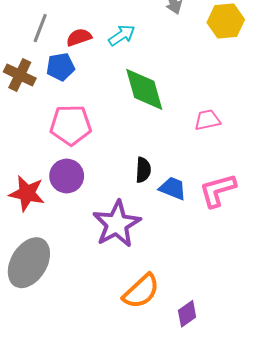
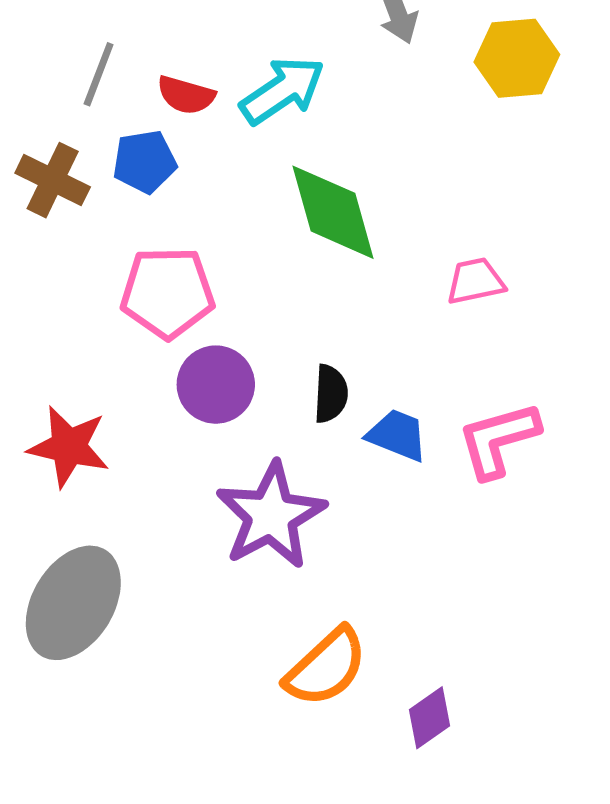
cyan arrow: (122, 35) -> (282, 90), size x1.4
red semicircle: (79, 37) -> (186, 95), turned -145
purple circle: (67, 176) -> (216, 385), moved

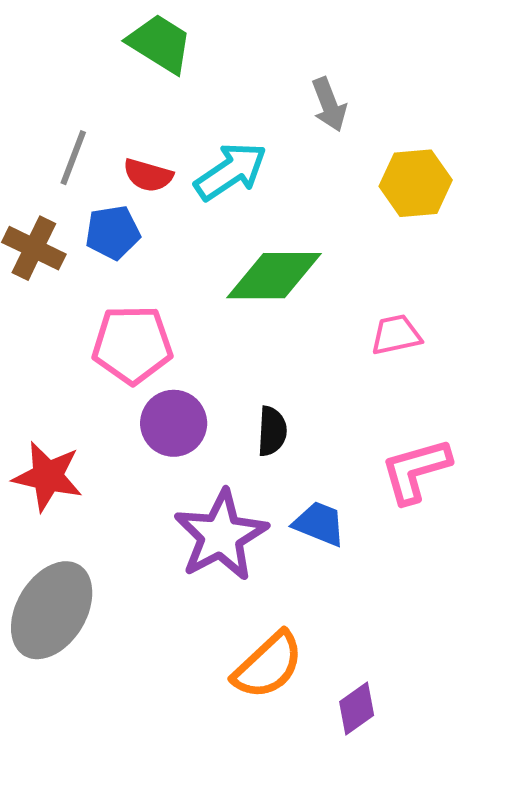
yellow hexagon: (517, 58) -> (416, 183), moved
green diamond: (333, 212) -> (274, 276), turned -74
blue trapezoid: (397, 435) -> (319, 524), moved

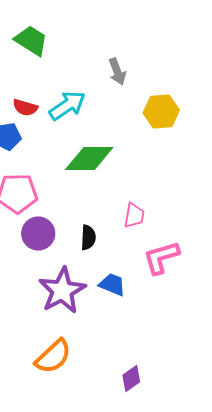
pink trapezoid: (396, 335) -> (134, 216), moved, turned 112
orange semicircle: (268, 665) -> (53, 356), moved

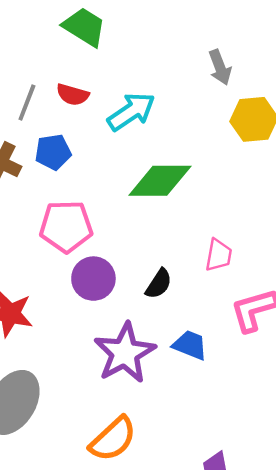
gray arrow: (117, 72) -> (220, 67), moved
red semicircle: (25, 108) -> (73, 95), moved
black semicircle: (88, 238) -> (159, 284), turned 30

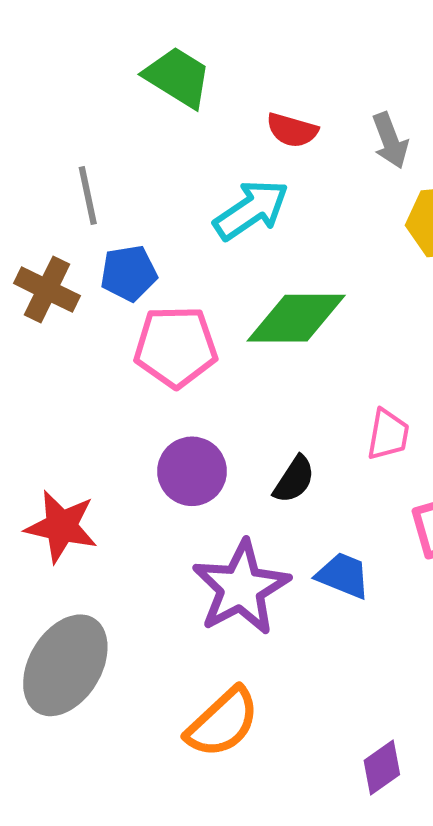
red semicircle: (73, 95) -> (292, 130), moved
gray line: (27, 102) -> (88, 196), turned -33
pink pentagon: (66, 226) -> (176, 347), moved

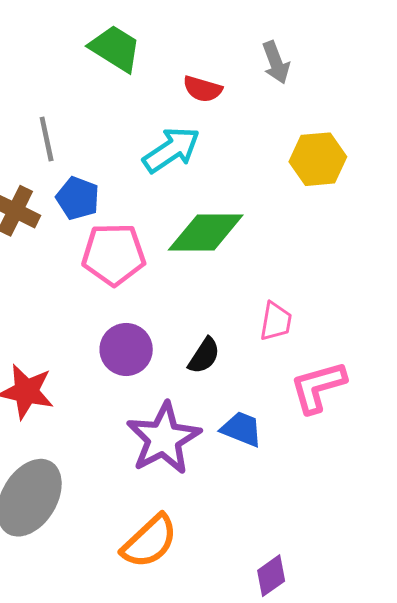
gray arrow: (390, 140) -> (276, 62), moved
blue pentagon: (129, 273) -> (78, 198), turned 30

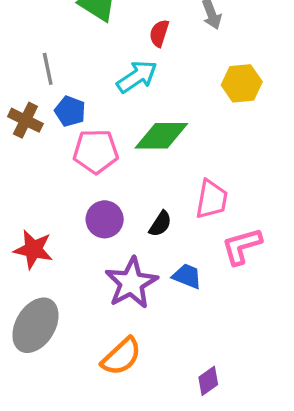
red semicircle: (203, 89) -> (159, 33), turned 92
pink trapezoid: (276, 321) -> (212, 199), size x1.4

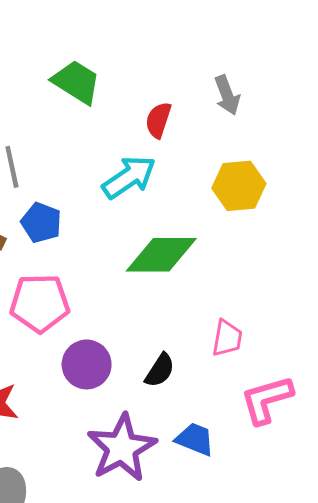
yellow hexagon: (242, 83) -> (239, 186), moved
pink pentagon: (96, 151) -> (40, 303), moved
pink trapezoid: (212, 199) -> (227, 338), size x0.7

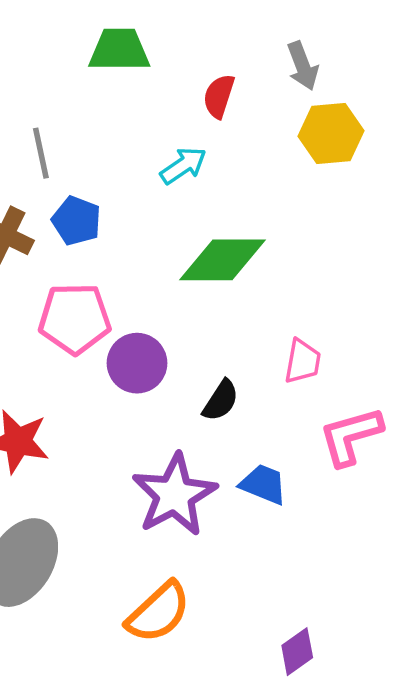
green trapezoid: (76, 82) -> (119, 50), turned -32
cyan arrow: (129, 177) -> (183, 166), size x0.7
yellow hexagon: (239, 186) -> (331, 134), moved
purple circle: (87, 364) -> (137, 363), moved

